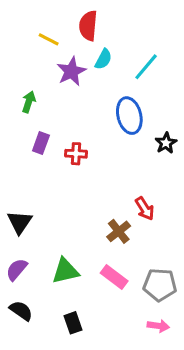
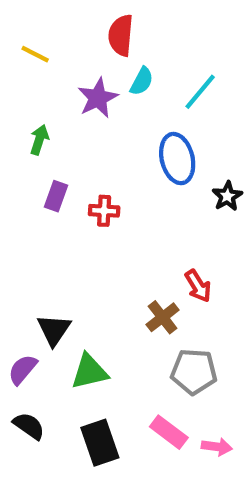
yellow line: (49, 39) -> (35, 54), moved
black triangle: (20, 222) -> (54, 330), moved
pink rectangle: (114, 277) -> (169, 432), moved
gray pentagon: (160, 285) -> (194, 372), moved
black rectangle: (73, 323) -> (100, 443), size x1.5

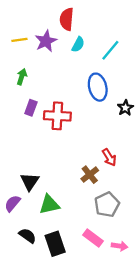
yellow line: (35, 54) -> (19, 40), moved, turned -35
purple star: (98, 98) -> (46, 41), moved
red cross: (104, 211) -> (57, 116), size x1.6
gray pentagon: (194, 372) -> (107, 205), turned -30
black semicircle: (29, 426) -> (27, 236), moved

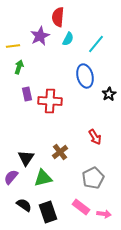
yellow line: (19, 40) -> (13, 46), moved
purple rectangle: (31, 108) -> (27, 94), turned -32
brown cross: (90, 175) -> (60, 152), moved

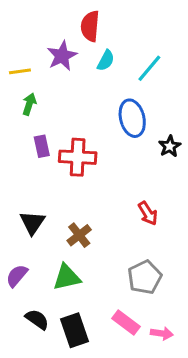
brown cross: (60, 152) -> (79, 235), moved
black triangle: (26, 158) -> (32, 223), moved

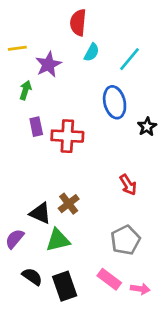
purple star: (62, 56) -> (48, 64), moved
yellow line: (20, 71) -> (17, 48), moved
black triangle: (32, 223) -> (40, 213), moved, turned -40

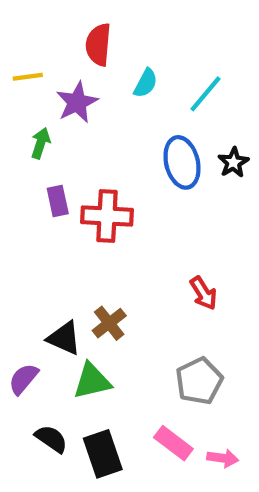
red semicircle: (78, 23) -> (98, 45), moved
black star: (147, 127) -> (233, 162), moved

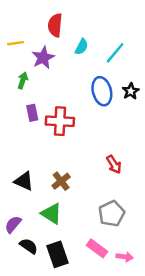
black triangle: (64, 338) -> (24, 181), moved
purple semicircle: (23, 379) -> (13, 224), moved
green triangle: (92, 381) -> (52, 214), turned 45

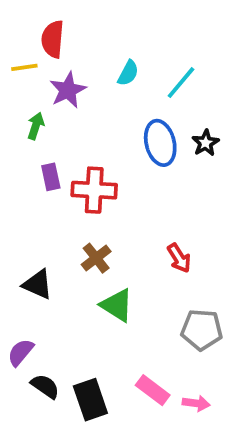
red semicircle: (55, 25) -> (53, 39), moved
brown cross: (61, 181) -> (96, 258), moved
green triangle: (52, 214) -> (117, 305), moved
gray pentagon: (112, 214) -> (202, 330), moved, turned 30

